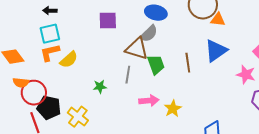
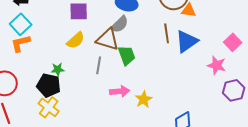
cyan square: (50, 34) -> (21, 24), turned -30
yellow semicircle: (69, 60) -> (76, 40), moved
brown line: (188, 63) -> (167, 33), moved
green star: (100, 87) -> (58, 69), moved
black pentagon: (49, 108) -> (49, 85), moved

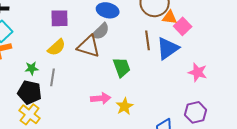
pink square: (233, 42) -> (183, 26), moved
green trapezoid: (127, 55) -> (122, 67), moved
gray line: (99, 65) -> (53, 77), moved
green star: (58, 69) -> (32, 68), moved
purple hexagon: (234, 90) -> (196, 112), moved

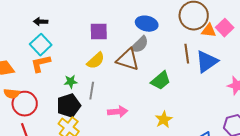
pink square: (183, 26) -> (225, 28), moved
green trapezoid: (122, 67) -> (161, 81), turned 70
black pentagon: (30, 92) -> (69, 106), turned -30
pink arrow: (101, 98) -> (118, 112), moved

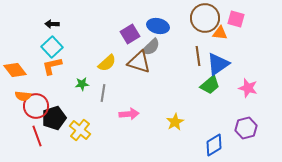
pink square: (225, 28) -> (236, 19), moved, turned -30
purple square: (99, 32) -> (130, 34), moved, turned -30
green trapezoid: (161, 81) -> (210, 85), moved
black pentagon: (69, 106) -> (54, 118), moved

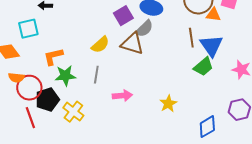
cyan square: (52, 47) -> (28, 29), moved, turned 30
blue triangle: (218, 64) -> (211, 46), turned -30
orange L-shape: (52, 66) -> (53, 57), moved
green star: (82, 84) -> (65, 76), moved, size x1.5

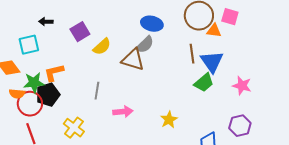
purple square: (123, 16) -> (80, 32), moved
yellow semicircle: (100, 45) -> (102, 47), moved
green star: (65, 76) -> (34, 83), moved
black pentagon: (47, 100) -> (48, 95), moved

